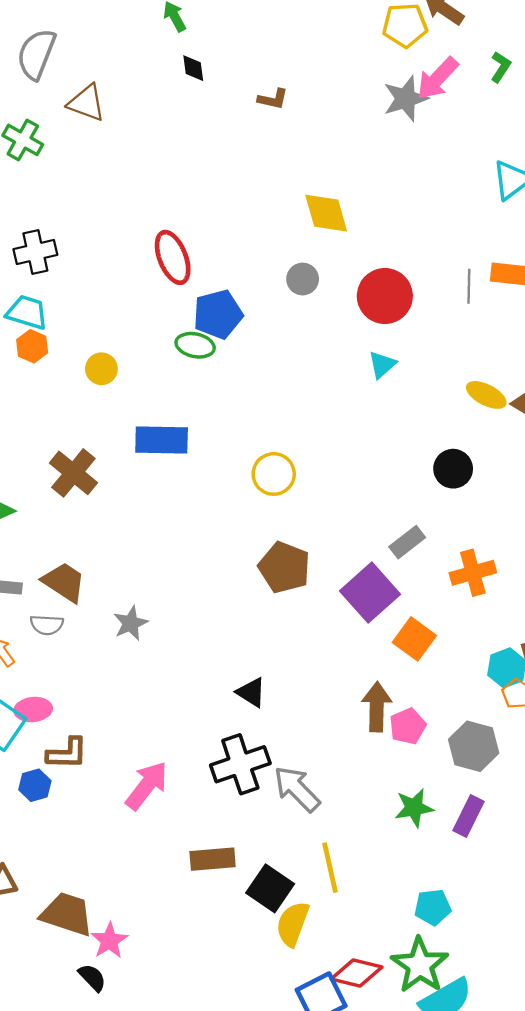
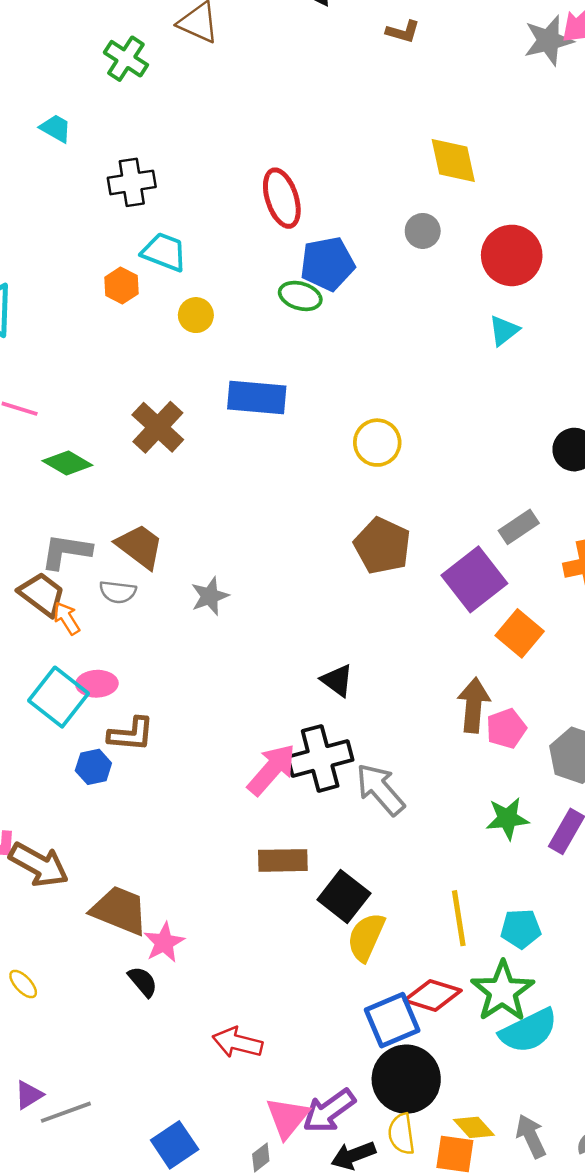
cyan trapezoid: (27, 312) -> (164, 252), moved
pink arrow: (147, 785) -> (272, 770), moved
yellow line: (330, 868) -> (459, 918), moved

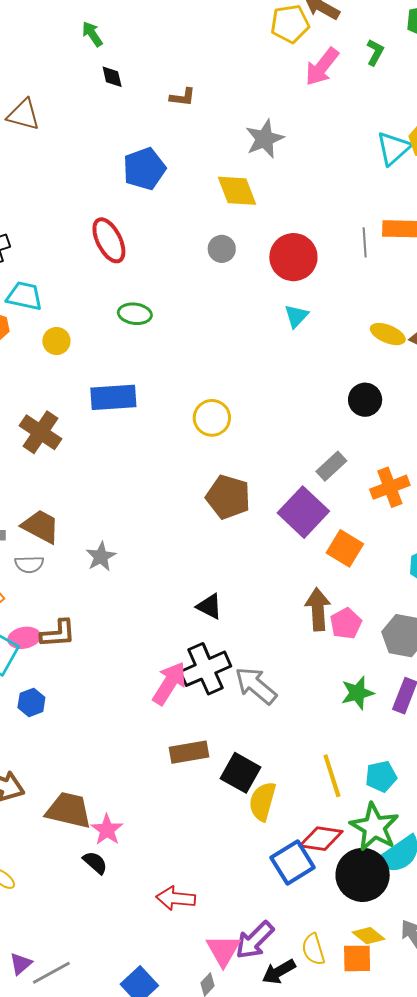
gray star: (548, 40) -> (265, 139), moved
blue pentagon: (327, 264) -> (144, 169), moved
brown L-shape: (131, 734) -> (58, 634), moved
black circle: (406, 1079) -> (363, 875), moved

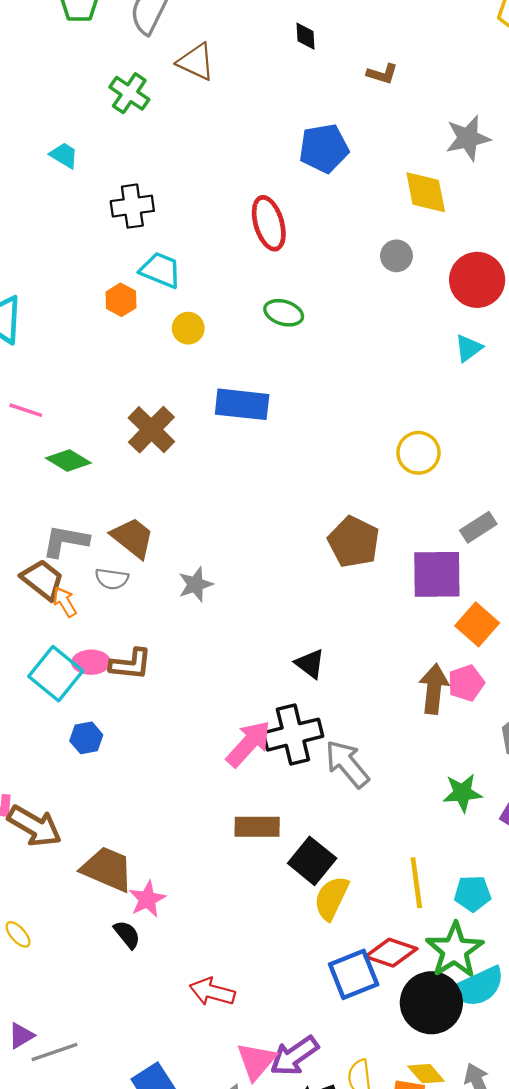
yellow circle: (212, 418) -> (418, 453), moved
purple square: (303, 512) -> (437, 574), turned 36
pink pentagon: (346, 623) -> (466, 683), moved

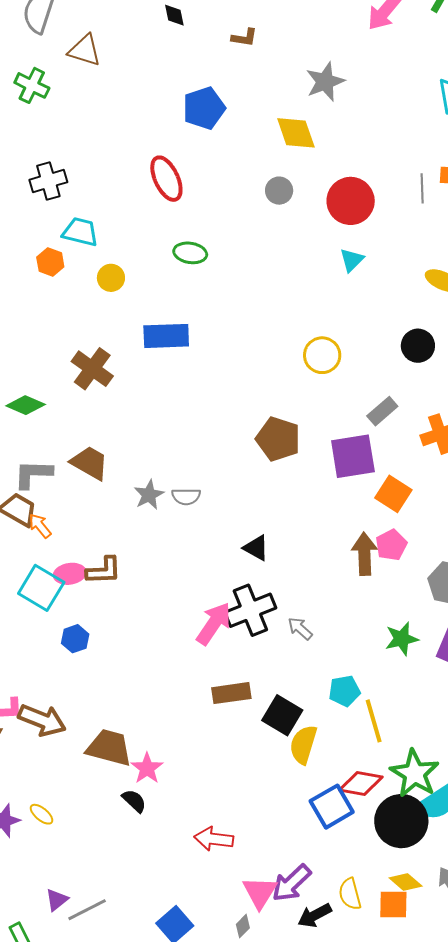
gray semicircle: (112, 579) -> (186, 496), moved
gray arrow: (347, 764) -> (300, 628), size x0.6
cyan pentagon: (473, 894) -> (344, 691), moved

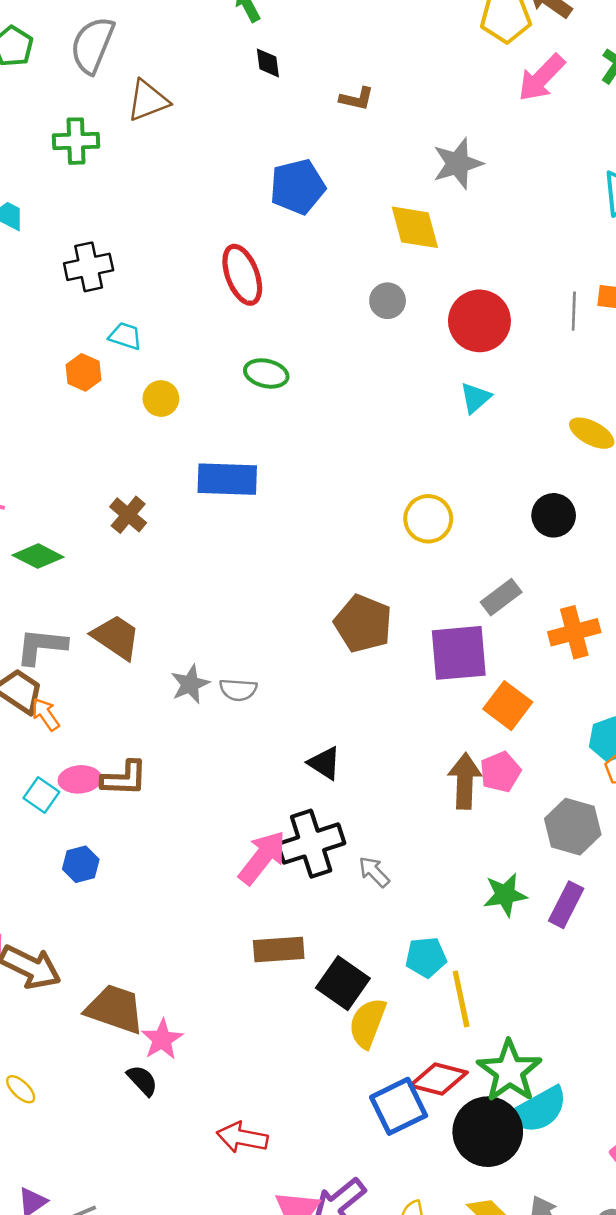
brown triangle: (85, 50) -> (148, 101), turned -42
green cross: (32, 85) -> (76, 141), turned -32
cyan trapezoid: (80, 232) -> (125, 336), size x0.7
brown cross: (92, 369) -> (128, 515), size x0.7
cyan square: (41, 588) -> (41, 795), size x0.6

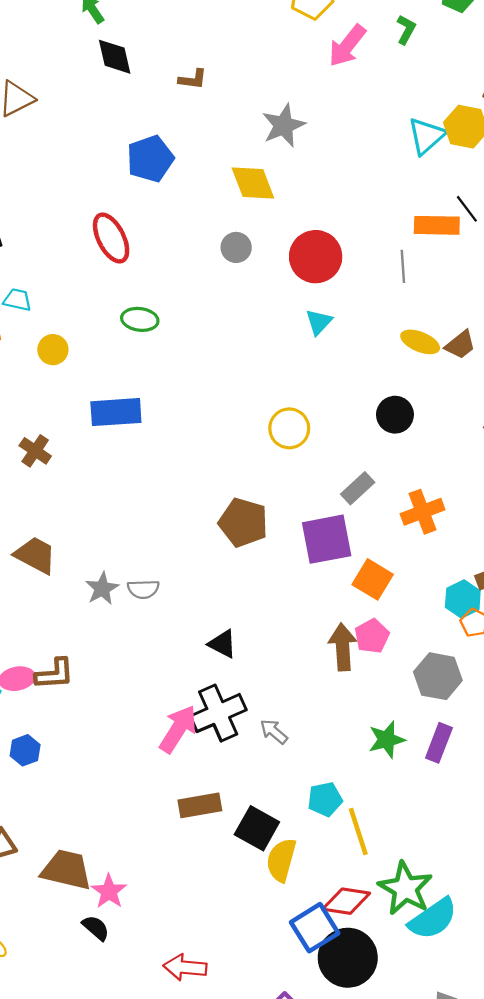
black diamond: (268, 63) -> (115, 57), size x1.5
gray line: (574, 311) -> (403, 266), moved
black circle: (488, 1132) -> (348, 958), moved

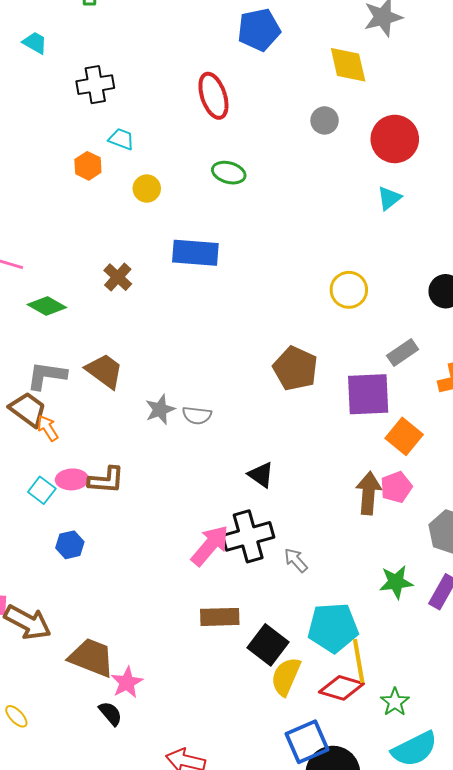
cyan pentagon: (325, 799) -> (333, 628), size x1.6
green star: (405, 888) -> (395, 702), moved, size x0.6
red diamond: (346, 901) -> (341, 688), moved

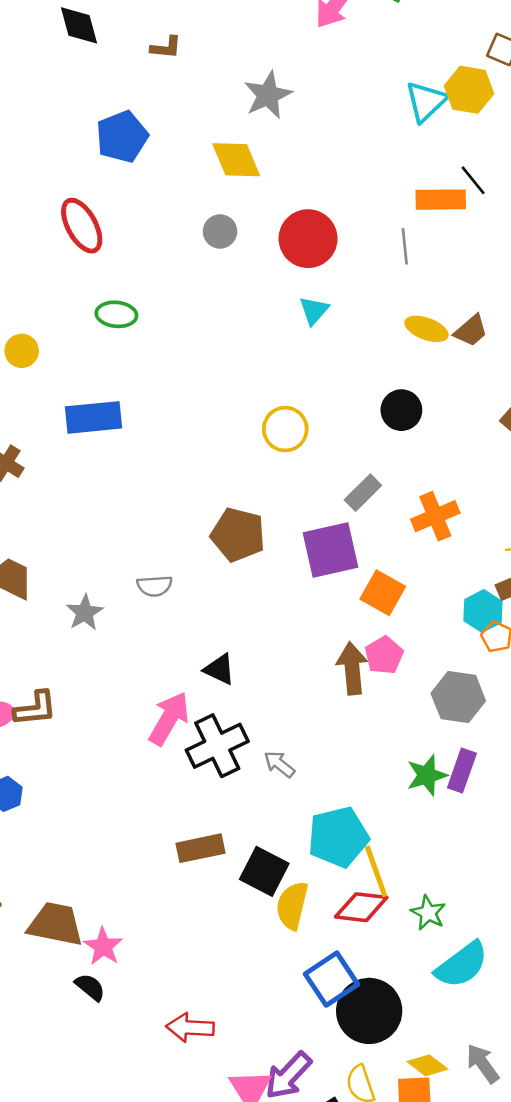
gray semicircle: (197, 415) -> (155, 586), moved
pink arrow: (210, 546) -> (169, 719), moved
green star: (396, 582) -> (427, 775), moved

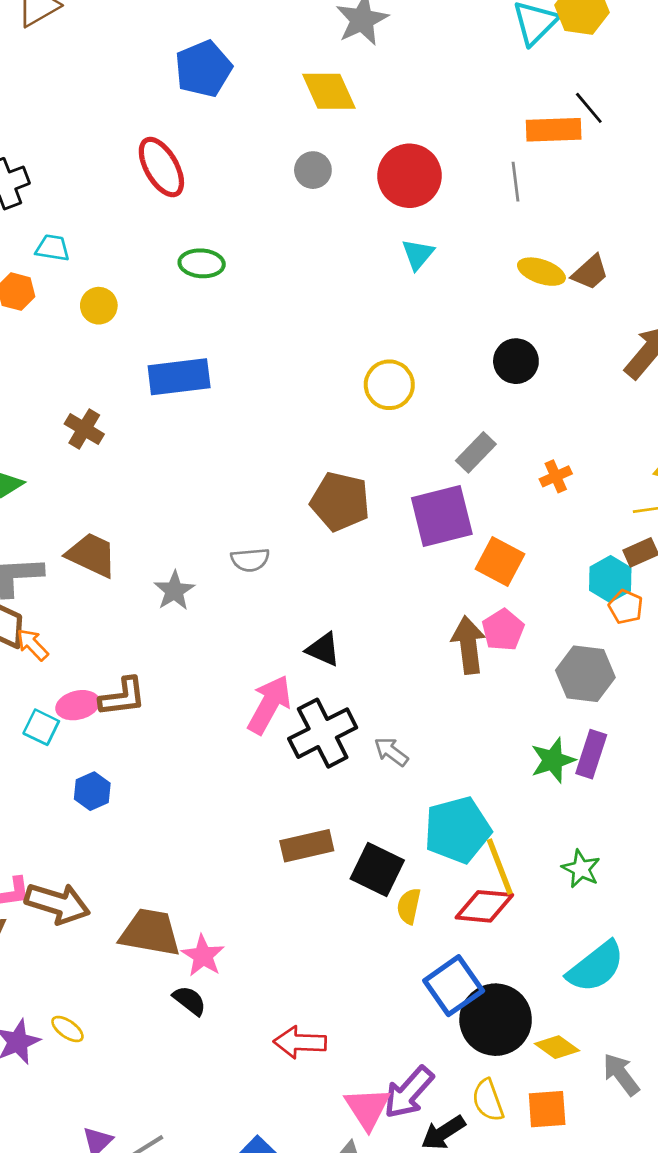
orange cross: (435, 516) -> (556, 476), size x0.6
yellow semicircle: (292, 905) -> (409, 906), size x0.7
green star: (428, 913) -> (581, 869), moved
yellow diamond: (427, 1065) -> (557, 1047), moved

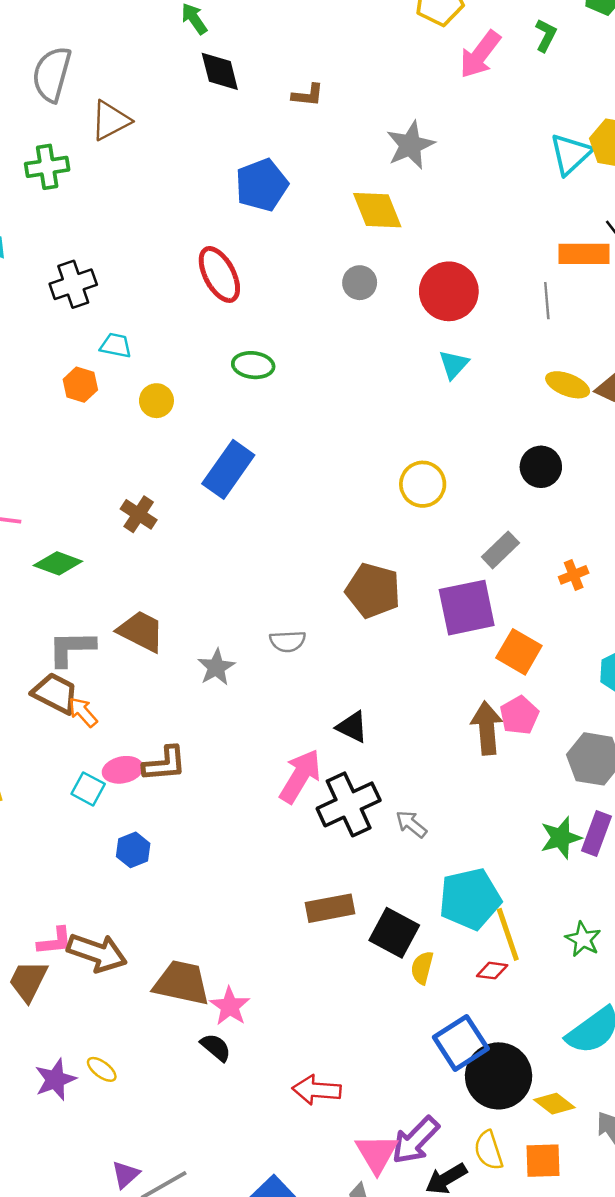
blue rectangle: (179, 377) -> (228, 469), turned -50
red diamond: (484, 906) -> (492, 971), size x0.6

